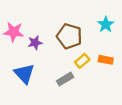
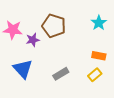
brown pentagon: (69, 36) -> (54, 26), moved
yellow rectangle: (82, 61) -> (95, 75), moved

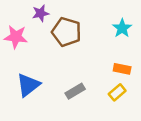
purple star: (33, 40) -> (41, 13), moved
blue triangle: (23, 69) -> (28, 85), turned 35

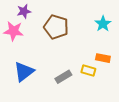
purple star: (41, 13) -> (24, 11), moved
yellow rectangle: (117, 92) -> (88, 71), moved, turned 56

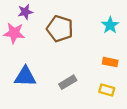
yellow rectangle: (88, 71) -> (107, 90), moved
blue triangle: (24, 72) -> (25, 77), turned 40

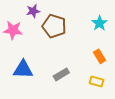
purple star: (25, 12) -> (33, 11), moved
orange rectangle: (110, 62) -> (100, 56), turned 48

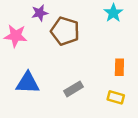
cyan star: (100, 23) -> (113, 13), moved
orange rectangle: (100, 56) -> (119, 67), turned 32

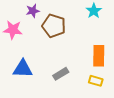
orange rectangle: (119, 67) -> (99, 56), size x1.5

